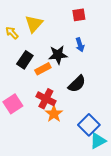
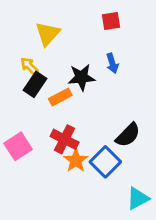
yellow arrow: (12, 33) -> (29, 66), moved
black semicircle: (77, 84) -> (128, 135), moved
blue square: (89, 125) -> (105, 162), moved

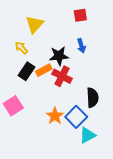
black rectangle: (35, 84) -> (26, 71), moved
black semicircle: (128, 135) -> (93, 98), turned -48
red cross: (65, 139) -> (62, 76), moved
cyan triangle: (138, 198) -> (87, 135), moved

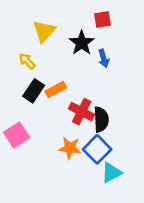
black star: (59, 56) -> (82, 43), moved, turned -30
red cross: (62, 76) -> (82, 112), moved
black semicircle: (93, 98) -> (101, 119), moved
orange star: (55, 116) -> (70, 148), turned -30

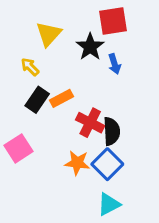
red square: (102, 19) -> (113, 21), size x1.5
cyan triangle: (111, 173) -> (109, 204), moved

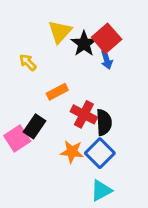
red square: (113, 21) -> (107, 38), moved, turned -32
yellow triangle: (49, 34) -> (60, 32), moved
black rectangle: (37, 100) -> (35, 126), moved

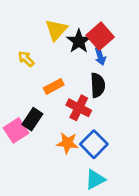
black semicircle: (104, 122) -> (98, 85), moved

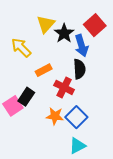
red square: (100, 36) -> (95, 25), moved
blue arrow: (100, 56) -> (81, 46), size x1.5
yellow arrow: (26, 59) -> (21, 48), size x1.5

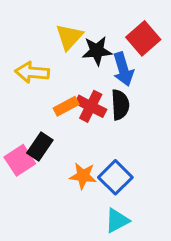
black star: (64, 33) -> (97, 51), turned 30
yellow arrow: (21, 48) -> (32, 72), turned -40
red cross: (64, 87) -> (91, 106), moved

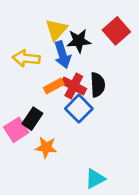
blue arrow: (123, 69) -> (63, 55), moved
orange star: (83, 176) -> (46, 147), moved
blue square: (115, 177) -> (79, 109), moved

